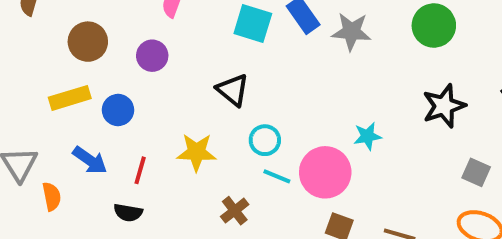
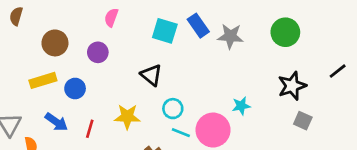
gray square: (476, 172) -> (303, 121), moved

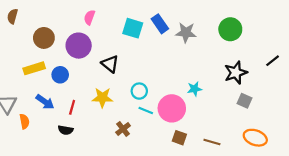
purple circle: (98, 52) -> (79, 46), size x1.5
black triangle: (151, 75) -> (110, 64), moved

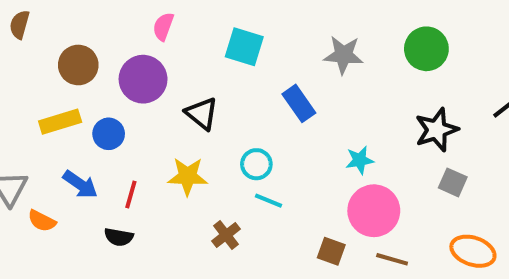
blue rectangle: (160, 24) -> (299, 103), moved
pink circle: (172, 108) -> (374, 211), moved
orange semicircle: (24, 121) -> (42, 221), turned 128

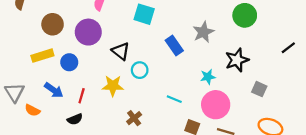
gray star: (343, 55) -> (203, 32), moved, turned -30
black star: (437, 130) -> (237, 60), moved
cyan circle: (256, 164) -> (140, 70), moved
cyan line: (269, 201) -> (174, 99), moved
black semicircle: (119, 237) -> (75, 119), turned -32

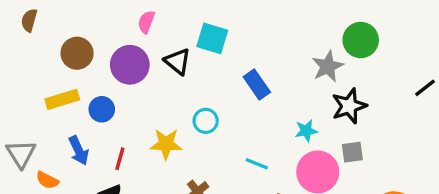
gray star: (203, 32) -> (328, 66), moved
black triangle: (121, 51) -> (178, 61), moved
gray square: (259, 89) -> (352, 152), moved, turned -32
blue arrow: (54, 90) -> (79, 151), turned 30

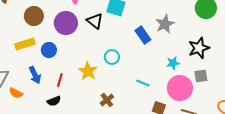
gray star: (328, 66) -> (165, 24), moved
yellow star: (166, 144) -> (88, 71), turned 30

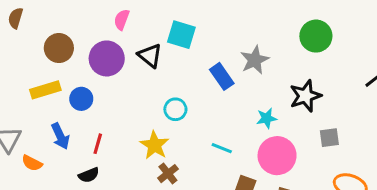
yellow star: (88, 71) -> (154, 145), moved
gray square: (201, 76) -> (329, 138), moved

